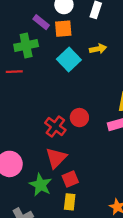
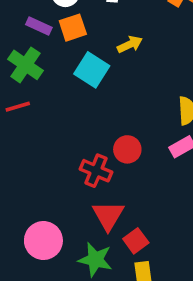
green cross: (26, 45) -> (25, 65), turned -30

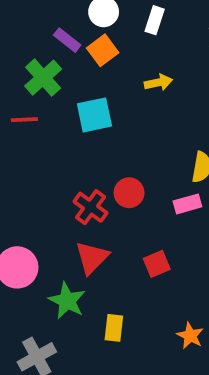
orange square: (73, 28) -> (103, 50), turned -32
cyan square: (92, 70) -> (94, 115), moved, turned 32
red square: (136, 241) -> (157, 264), moved

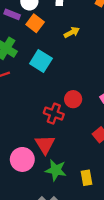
purple rectangle: (67, 40) -> (12, 14), moved
cyan square: (94, 115) -> (41, 61), turned -30
red triangle: (92, 258) -> (45, 145), moved

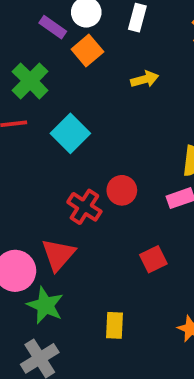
cyan square: (41, 61) -> (70, 133), moved
green star: (56, 170) -> (45, 305), moved

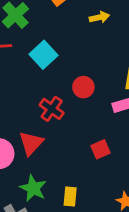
red circle: (122, 190) -> (83, 87), moved
green star: (45, 305) -> (33, 188), moved

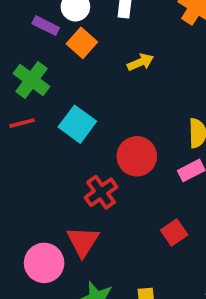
red circle: (83, 87) -> (137, 156), size x1.4
red cross: (52, 109) -> (101, 192), turned 30

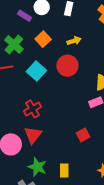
orange square: (82, 43) -> (43, 39), moved
red circle: (137, 156) -> (67, 66), moved
red cross: (101, 192) -> (33, 109), moved

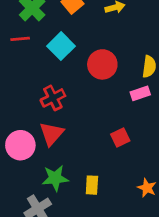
red circle: (67, 66) -> (102, 64), moved
green star: (37, 167) -> (55, 178), turned -30

